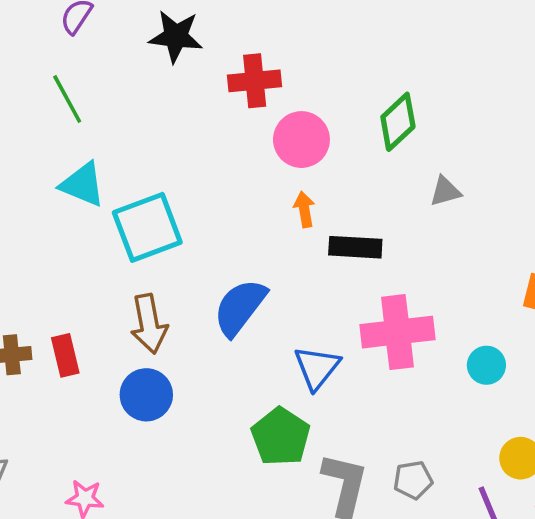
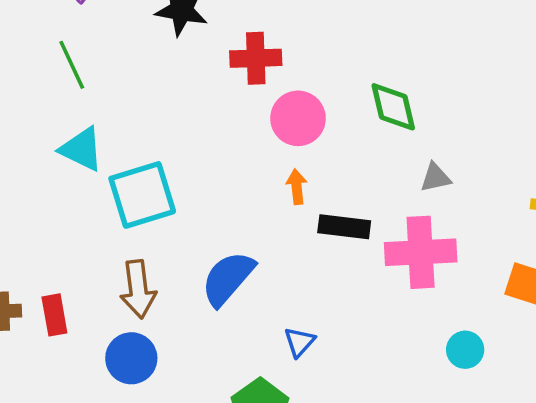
green diamond: (398, 122) -> (393, 107), turned -64
pink cross: (397, 332) -> (421, 252), moved
blue triangle: (317, 368) -> (299, 342), size x0.7

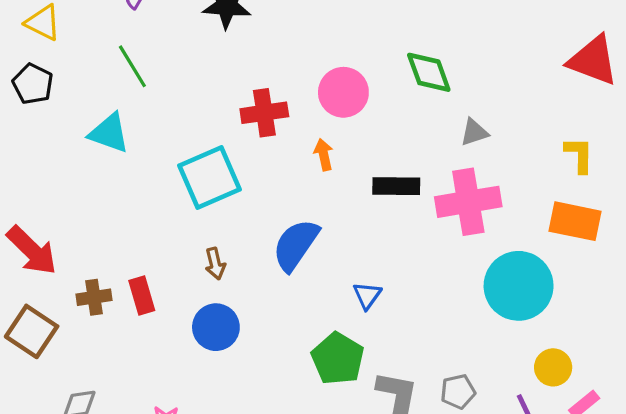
red cross: (256, 58) -> (264, 113), moved
cyan triangle: (82, 149) -> (109, 133), moved
orange arrow: (297, 187) -> (324, 155), moved
brown arrow: (138, 289) -> (215, 264), size x0.6
cyan circle: (465, 350) -> (519, 286), size x2.0

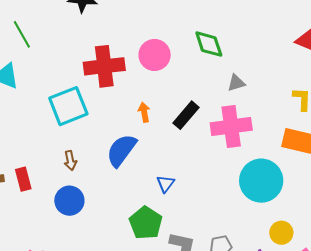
red cross: (264, 113) -> (104, 66), size x1.4
orange arrow: (324, 155) -> (144, 112), moved
black rectangle: (396, 186) -> (186, 115), turned -52

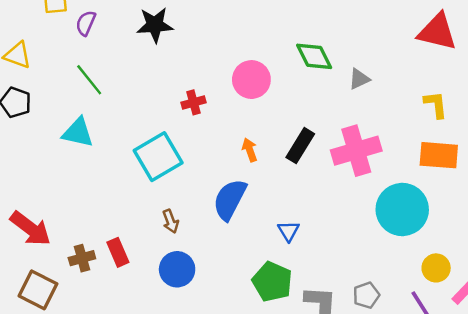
red cross: (104, 66) -> (193, 102), size x0.5
gray triangle: (236, 83) -> (359, 79), moved

